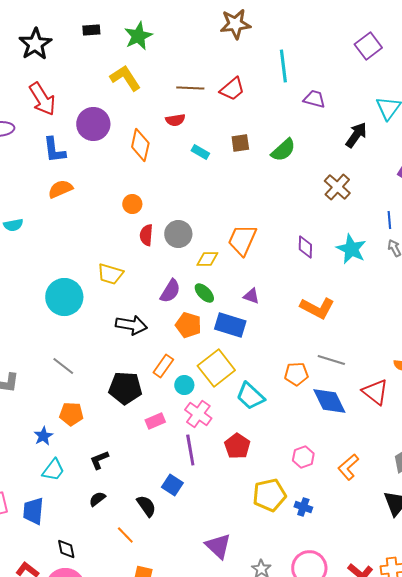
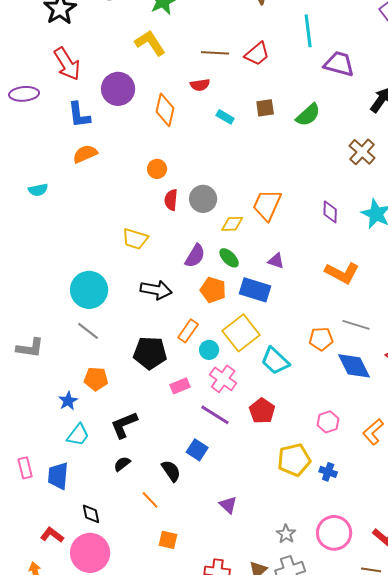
purple trapezoid: (314, 99) -> (339, 64), size x1.4
cyan circle: (64, 297) -> (89, 290), moved
purple line: (190, 450) -> (215, 415), turned -48
black L-shape: (99, 460) -> (124, 425), size x1.4
purple triangle: (218, 546) -> (228, 505), moved, size x0.7

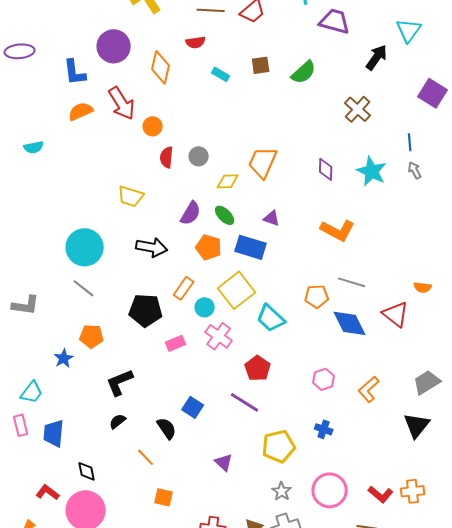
red arrow: (67, 64) -> (122, 103), moved
gray circle: (203, 199) -> (199, 156), size x0.7
purple line: (215, 415) -> (245, 402), moved
cyan trapezoid: (78, 435) -> (32, 392), moved
yellow pentagon: (294, 460) -> (279, 446), moved

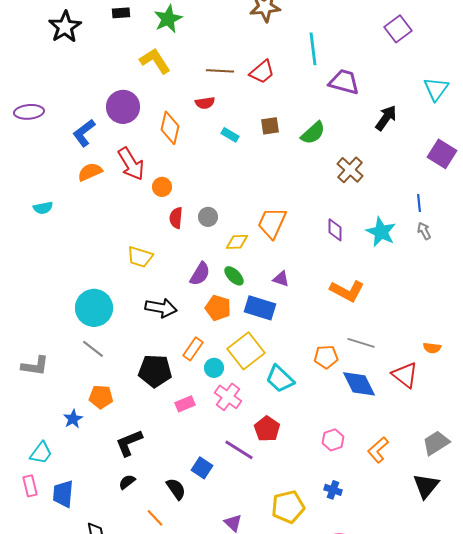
cyan triangle: (409, 30) -> (436, 89), moved
blue L-shape: (75, 72) -> (84, 133), turned 60
brown cross: (358, 109) -> (350, 170), moved
purple line: (245, 402) -> (239, 450), moved

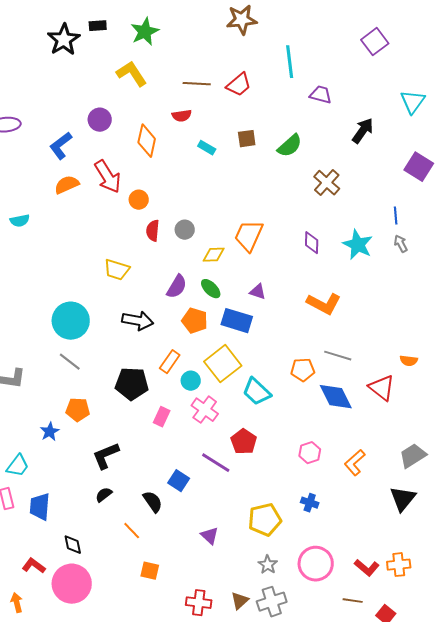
black star: (65, 27) -> (64, 40), moved
purple trapezoid: (344, 82) -> (321, 95), size x0.7
purple circle: (123, 107) -> (100, 120), size x0.7
pink rectangle: (185, 404) -> (162, 417), turned -42

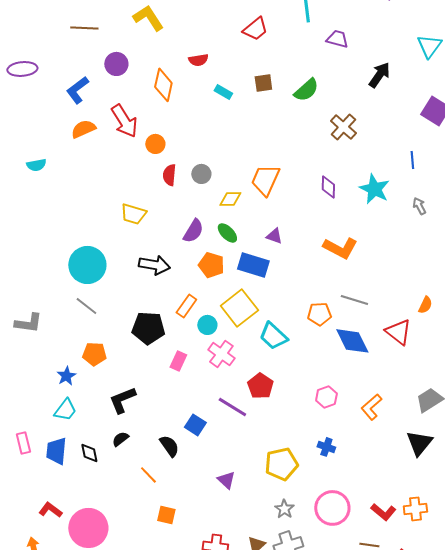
brown line: (197, 84) -> (84, 28), moved
gray arrow: (401, 244) -> (419, 206), moved
orange semicircle: (409, 361) -> (425, 305), turned -72
cyan trapezoid: (18, 466) -> (65, 410), moved
black diamond: (73, 545) -> (89, 453), moved

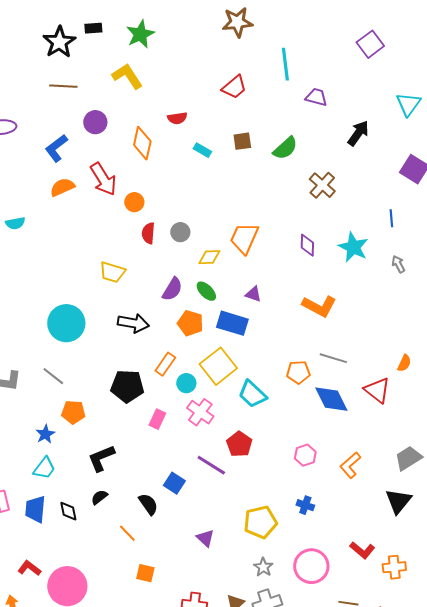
gray line: (86, 306) -> (53, 376), moved
red L-shape: (383, 512) -> (362, 550), moved

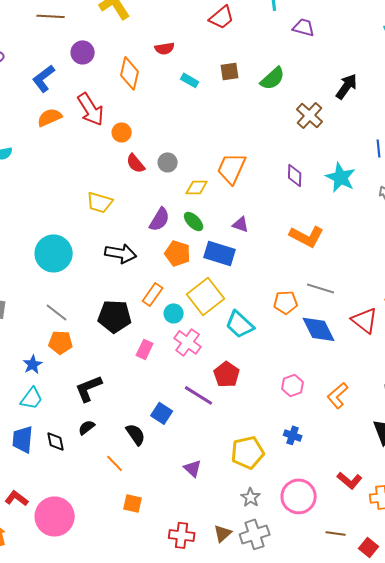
black arrow: (358, 133) -> (347, 86), moved
red semicircle: (148, 233) -> (136, 163), turned -45
gray line: (53, 376) -> (57, 312), moved

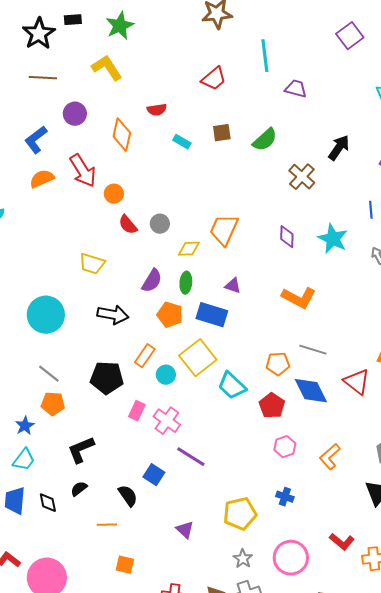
green ellipse: (194, 221) -> (186, 283), turned 50
pink cross: (188, 342) -> (167, 421), moved
red pentagon: (227, 374) -> (272, 406), moved
orange line: (115, 463) -> (107, 525), turned -48

